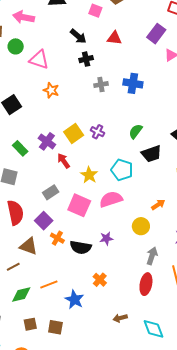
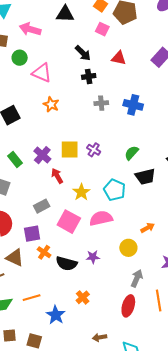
yellow square: (74, 134) -> (70, 149), turned 30
purple square: (44, 221) -> (32, 234), turned 30

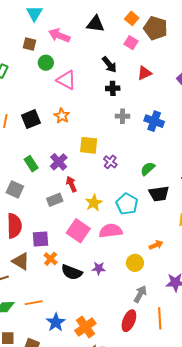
red triangle: (119, 58) -> (144, 73), turned -42
orange star: (51, 104) -> (62, 116), moved
yellow square: (70, 149) -> (89, 145), moved
gray rectangle: (42, 206) -> (55, 200), moved
orange cross: (83, 297) -> (85, 327), moved, size x1.5

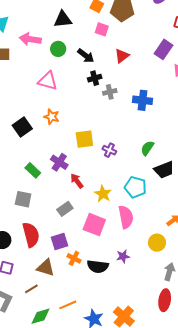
green circle: (46, 63) -> (58, 49), moved
gray cross: (122, 116) -> (110, 92), moved
gray rectangle: (55, 200) -> (65, 209), moved
pink semicircle: (111, 231) -> (126, 217), turned 100

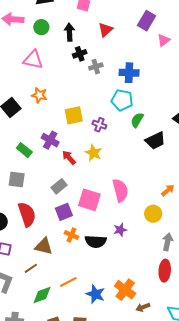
black arrow: (86, 56) -> (69, 32), turned -126
cyan pentagon: (135, 187) -> (122, 100), moved
yellow star: (103, 194) -> (94, 153), moved
purple square: (60, 241) -> (64, 212), moved

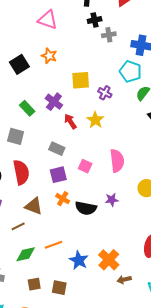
gray rectangle: (59, 186) -> (57, 149), turned 56
pink square: (89, 200) -> (85, 166), size x0.6

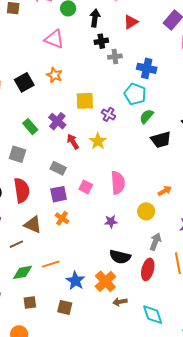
black semicircle: (86, 208) -> (120, 257), moved
brown square: (59, 288) -> (65, 307), moved

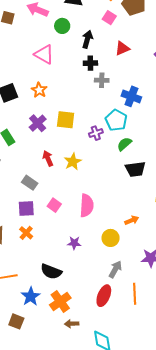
purple cross: (109, 114) -> (96, 133), moved, turned 32
purple cross: (57, 121) -> (38, 123), moved
black semicircle: (120, 257) -> (51, 272), moved

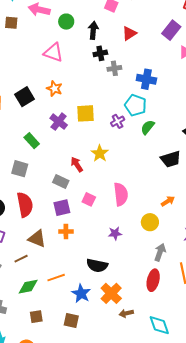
red arrow: (48, 158) -> (77, 164), moved
black trapezoid: (135, 169) -> (171, 159), moved
orange cross: (26, 233) -> (66, 232), turned -32

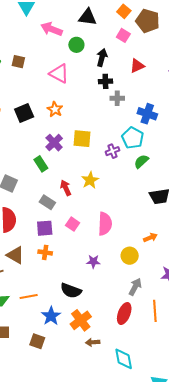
brown square: (11, 23) -> (18, 62), moved
green rectangle: (32, 141) -> (41, 164), moved

